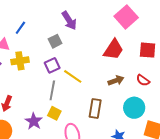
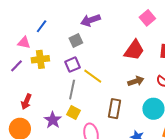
pink square: (126, 17) -> (147, 18), size x0.7
purple arrow: (69, 21) -> (90, 20), turned 102

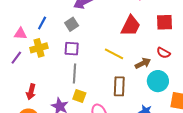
blue line: (42, 26) -> (42, 23), moved
purple square: (72, 65) -> (72, 49), turned 35
yellow line: (93, 76) -> (114, 54), moved
brown arrow: (136, 81) -> (143, 63), moved

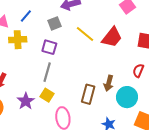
red semicircle: (163, 53) -> (138, 71), turned 72
yellow line: (114, 54) -> (85, 34), moved
brown arrow: (143, 63) -> (109, 83), moved, turned 119

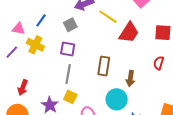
yellow line: (85, 34) -> (108, 17), moved
yellow cross: (18, 40) -> (35, 45), turned 36
brown rectangle: (88, 94) -> (104, 66), moved
cyan circle: (127, 97) -> (117, 99), moved

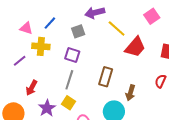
yellow cross: (35, 45) -> (41, 46), turned -30
purple line: (12, 52) -> (20, 61), moved
red arrow: (23, 88) -> (32, 88), moved

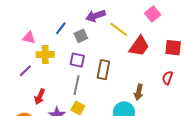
blue line: (50, 23) -> (61, 28), moved
brown rectangle: (106, 77) -> (103, 70), moved

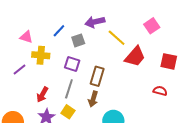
red semicircle: (167, 78) -> (160, 91), turned 80
brown arrow: (139, 92) -> (93, 99), moved
red arrow: (40, 97) -> (42, 95), moved

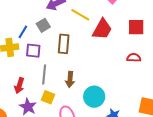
blue line: (59, 31) -> (23, 32), moved
purple square: (72, 64) -> (33, 51), moved
brown rectangle: (97, 76) -> (64, 44), moved

